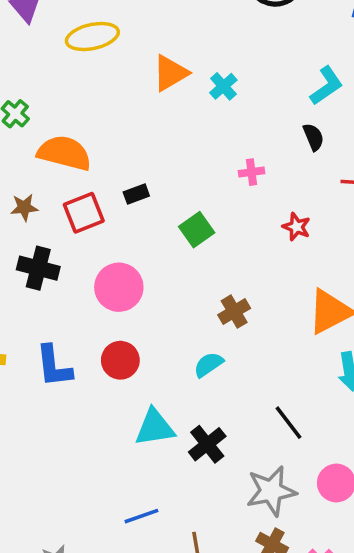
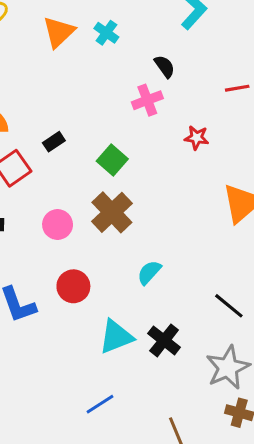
black semicircle: (313, 137) -> (165, 66), moved
pink cross: (251, 172) -> (147, 100), size x1.4
pink circle: (119, 287) -> (58, 225), size x0.7
brown cross: (234, 312) -> (112, 212), moved, size x1.5
blue line: (141, 516) -> (100, 404), moved

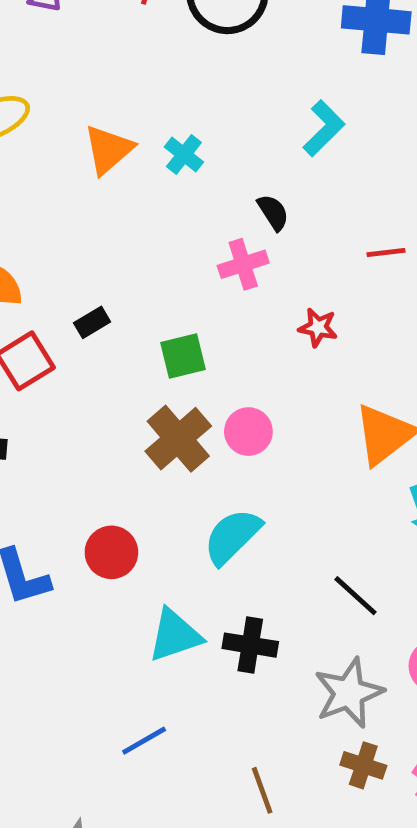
green square: (112, 160) -> (183, 356), turned 32
pink circle: (58, 225) -> (248, 432), moved
cyan semicircle: (149, 272) -> (232, 536), size x1.5
black cross: (164, 340) -> (250, 645), turned -32

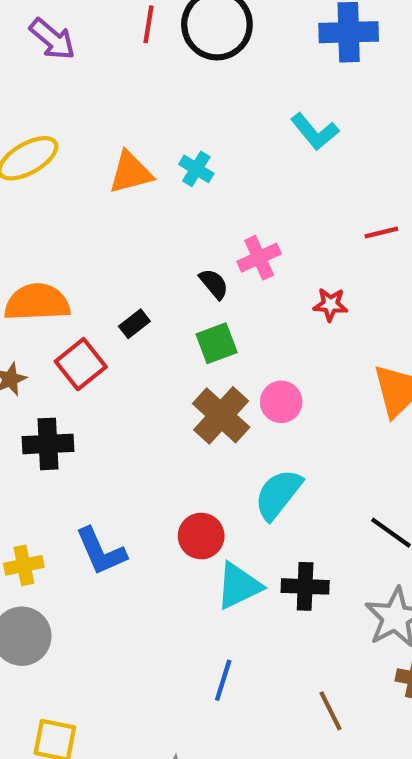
cyan L-shape: (324, 128) -> (315, 132), turned 102
orange triangle: (108, 150) -> (131, 173), turned 33
black semicircle: (273, 212) -> (214, 284), moved
red circle: (111, 552) -> (201, 536), moved
blue line: (144, 741) -> (223, 680), turned -36

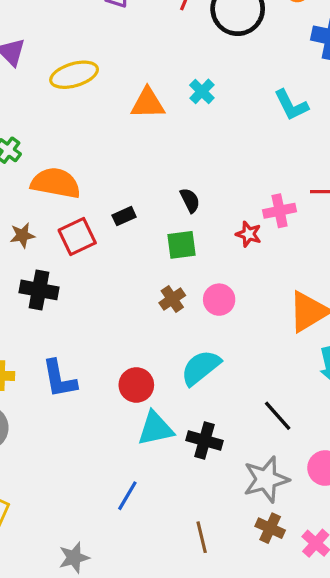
cyan cross: (196, 169) -> (202, 91), moved
pink cross: (259, 258) -> (280, 211), moved
red star: (330, 304) -> (249, 234), moved
brown cross: (221, 415) -> (172, 299), size x0.6

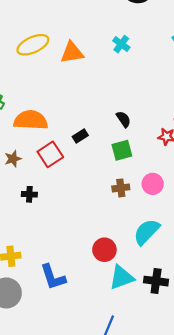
orange triangle: (148, 103) -> (72, 52), moved
black cross: (39, 290) -> (29, 194), size x0.6
brown cross: (172, 299) -> (121, 188), turned 35
blue L-shape: (59, 379) -> (53, 277), moved

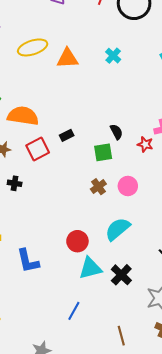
black semicircle: (123, 119) -> (116, 132), moved
brown cross: (121, 188) -> (98, 187), turned -35
black cross: (156, 281) -> (121, 275), turned 30

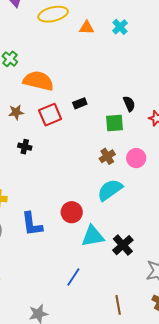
cyan cross: (113, 56) -> (120, 27), moved
orange triangle: (67, 58) -> (87, 28), size x0.7
cyan semicircle: (118, 229) -> (110, 190), moved
red circle: (77, 241) -> (72, 212), moved

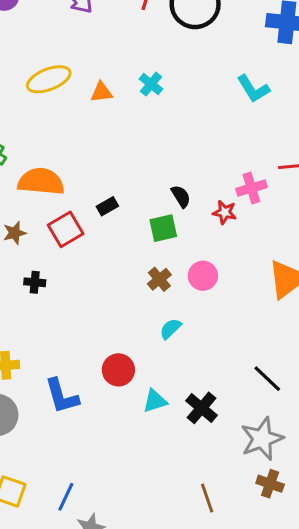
cyan semicircle: (110, 190) -> (170, 329), size x0.6
cyan triangle: (93, 236) -> (155, 401), size x0.7
blue line: (73, 277) -> (66, 497), moved

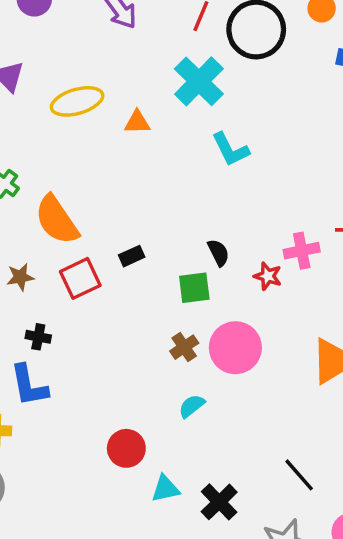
cyan cross: (151, 84) -> (199, 81), moved, size x1.8
cyan L-shape: (253, 89) -> (230, 149), moved
orange semicircle: (41, 182) -> (57, 220), turned -135
pink circle: (203, 276) -> (235, 348), size x1.5
blue L-shape: (62, 396) -> (29, 386), moved

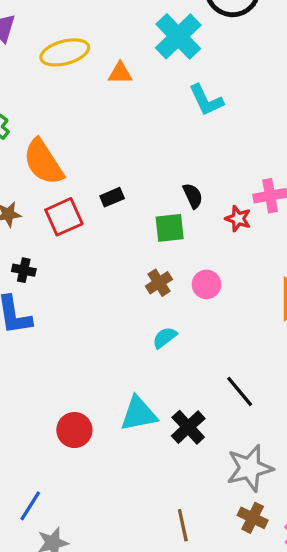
pink circle: (235, 348) -> (206, 284), size x0.6
red circle: (126, 448) -> (74, 430), moved
black line: (299, 475) -> (240, 391), moved
cyan triangle: (165, 489) -> (139, 414), size x1.4

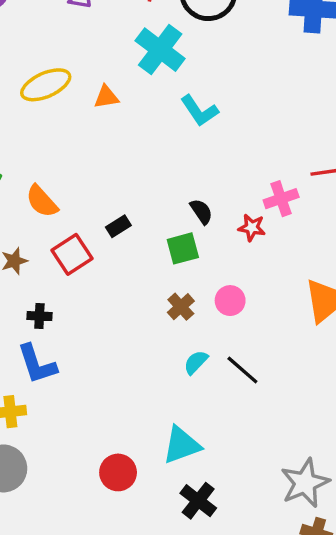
orange semicircle: (43, 162) -> (42, 201), size x0.7
black line: (240, 391) -> (242, 370), moved
black cross: (188, 427) -> (198, 501), moved

